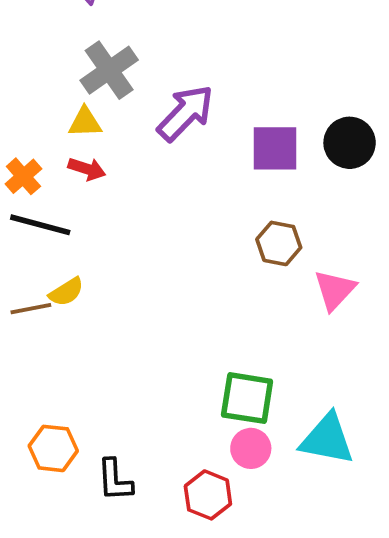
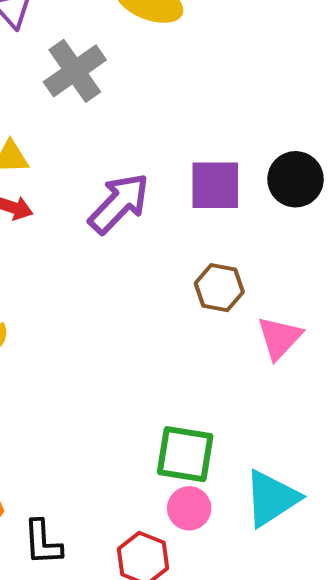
gray cross: (109, 70) -> (75, 71), moved
purple arrow: (186, 113) -> (119, 203), moved
cyan triangle: (327, 439) -> (271, 498), turned -44

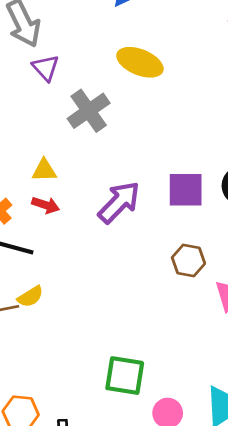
green square: (185, 454) -> (125, 376), moved

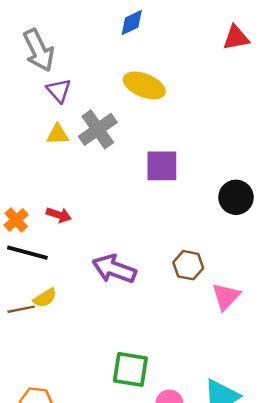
yellow triangle: (44, 170) -> (58, 134), moved
purple square: (186, 190) -> (162, 166), moved
purple arrow: (119, 202) -> (114, 269), moved, turned -114

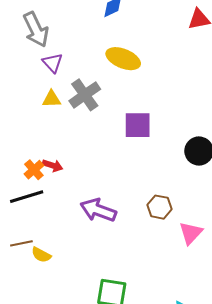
orange cross: (16, 220) -> (34, 170), moved
black line: (27, 253) -> (27, 197), turned -32
yellow semicircle: (45, 298) -> (41, 255), moved, turned 60

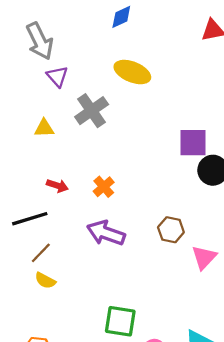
yellow triangle: (52, 99) -> (44, 128), moved
purple square: (138, 125) -> (193, 143), moved
orange cross: (34, 170) -> (104, 187), moved
brown line: (21, 243) -> (41, 253), moved, turned -35

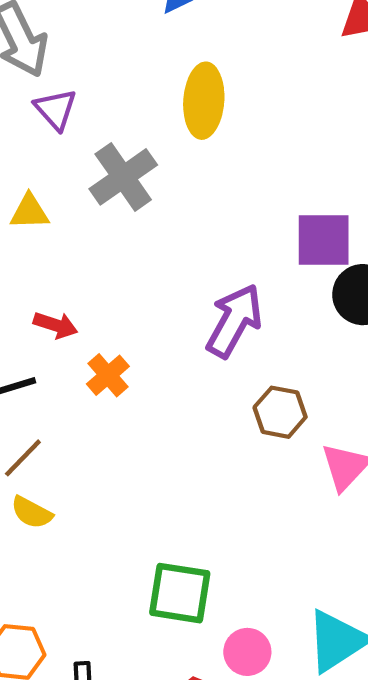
yellow ellipse: (132, 72) -> (204, 101), turned 72
orange cross: (104, 187) -> (108, 375), moved
purple arrow: (106, 233) -> (234, 321), moved, turned 99

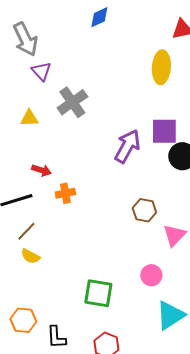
yellow ellipse: (204, 101) -> (161, 67), moved
purple arrow: (234, 321) -> (127, 146), moved
orange cross: (108, 375) -> (65, 193), turned 30
pink circle: (247, 652) -> (151, 275), moved

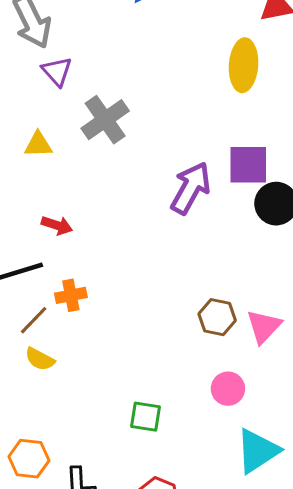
orange cross: (65, 193) -> (71, 295), moved
brown hexagon: (144, 210) -> (217, 317), moved
green square: (98, 293) -> (146, 417), size x0.7

